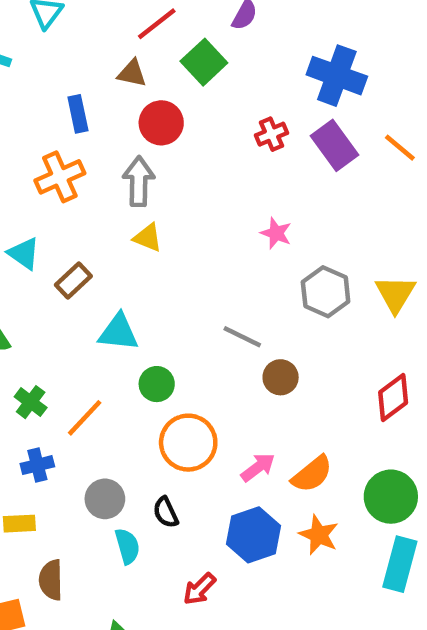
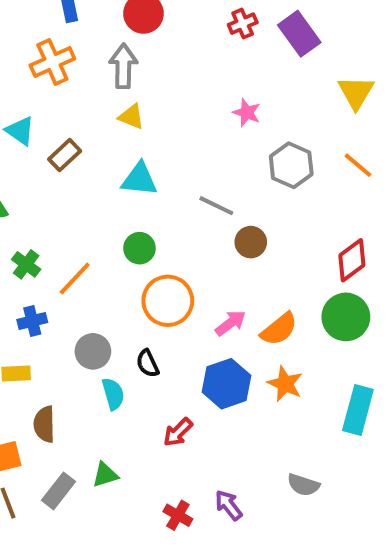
orange line: (400, 148) -> (358, 165), moved
yellow triangle: (395, 294) -> (356, 92), moved
cyan triangle: (118, 332) -> (139, 179), moved
green circle: (391, 497) -> (346, 317), moved

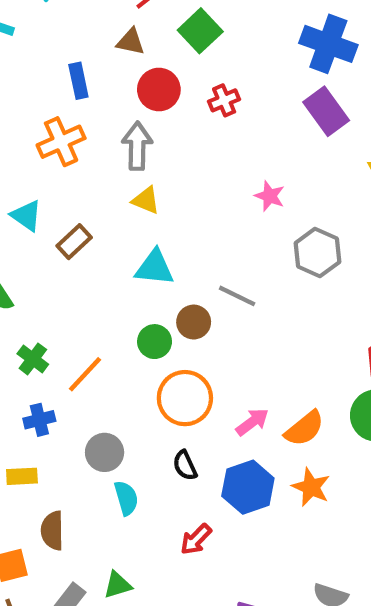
red cross: (243, 24) -> (224, 100), moved
brown circle: (251, 242) -> (194, 322), moved
black semicircle: (148, 363) -> (185, 465), moved

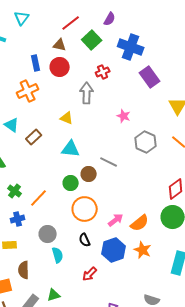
blue cross: (328, 44) -> (131, 47), moved
red circle: (159, 90) -> (60, 67), moved
gray arrow: (137, 146) -> (87, 93), moved

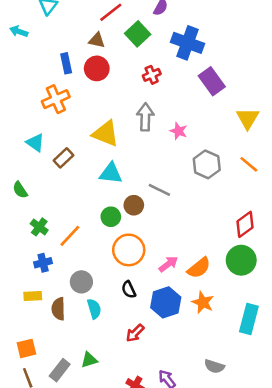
gray arrow: (87, 93) -> (145, 117), moved
yellow triangle: (67, 118) -> (106, 134), size x1.6
brown semicircle: (24, 270) -> (58, 309), moved

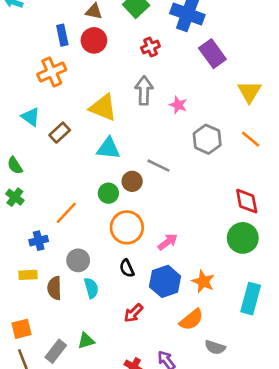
red diamond: (245, 224) -> (247, 201), turned -64
green cross: (39, 227) -> (15, 197), moved
orange semicircle: (199, 268) -> (191, 320), moved

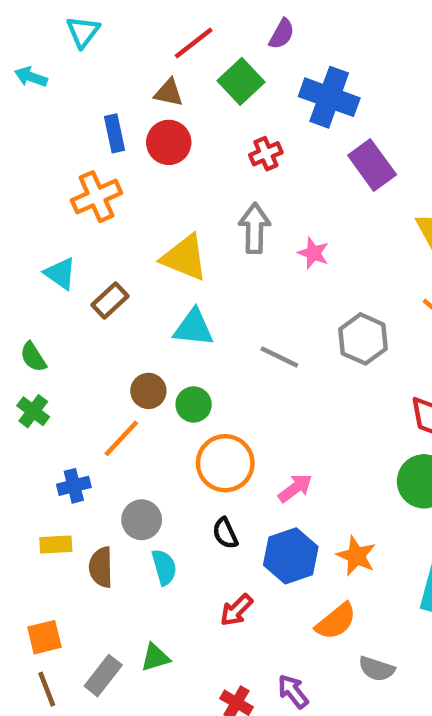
gray hexagon: (207, 139) -> (363, 339), moved
brown circle: (132, 181) -> (148, 391), moved

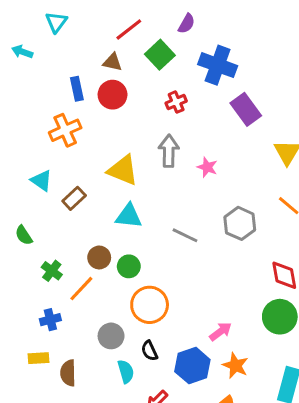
green cross: (33, 411) -> (52, 271), moved
pink arrow: (295, 488) -> (221, 331), moved
gray circle: (142, 520) -> (111, 336), moved
cyan semicircle: (164, 567) -> (126, 371), moved

